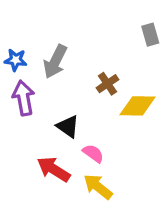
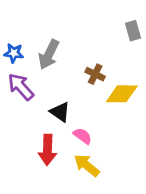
brown cross: (107, 84) -> (95, 74), turned -30
purple arrow: (24, 98) -> (21, 87), turned -32
red arrow: (54, 169) -> (47, 150), turned -120

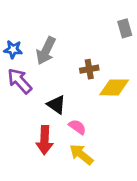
brown cross: (95, 74) -> (89, 69), turned -36

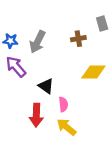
brown cross: (89, 69) -> (78, 39), moved
pink semicircle: (77, 127) -> (63, 104), turned 48

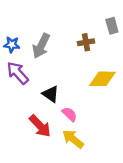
pink semicircle: (63, 104) -> (69, 114), turned -40
red arrow: (36, 115) -> (40, 126), turned -45

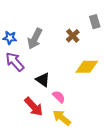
brown cross: (86, 42) -> (73, 36), turned -32

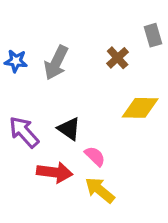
purple arrow: (15, 62) -> (24, 132), moved
red arrow: (34, 107) -> (55, 172), turned -40

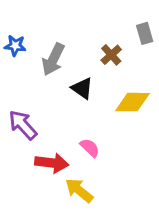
blue star: (16, 61) -> (15, 46), moved
black triangle: (69, 129) -> (82, 88), moved
yellow arrow: (100, 190) -> (79, 190), moved

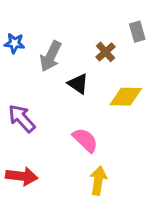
pink semicircle: (90, 148) -> (85, 140), size x1.4
red arrow: (52, 163) -> (22, 176), moved
yellow arrow: (79, 190) -> (98, 181), moved, turned 60

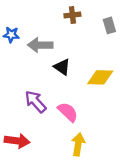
brown cross: (106, 52) -> (72, 15), moved, turned 35
gray arrow: (51, 56) -> (40, 45), turned 65
purple arrow: (22, 118) -> (35, 102), moved

